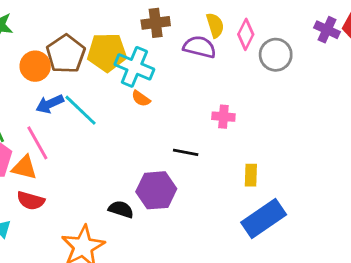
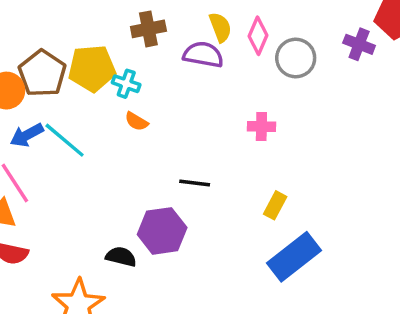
purple cross: (327, 30) -> (359, 44), moved
cyan cross: (134, 67) -> (126, 84), size x0.6
pink cross: (223, 117) -> (261, 127), moved
yellow rectangle: (251, 175) -> (275, 205), turned 30

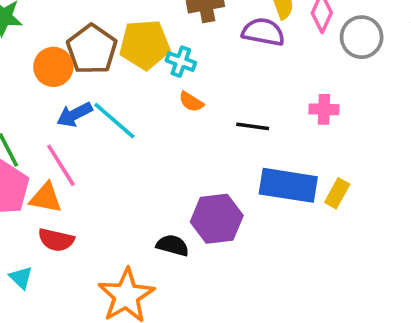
black line: (195, 183) -> (253, 126), moved
blue rectangle: (294, 257) -> (288, 185), moved, turned 46

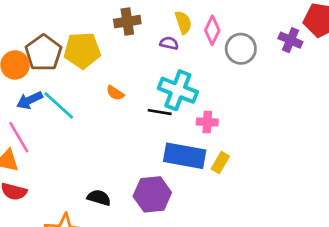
purple semicircle: (263, 32) -> (169, 43), size x0.6
cyan cross: (181, 62) -> (178, 90), moved, size x1.8
pink cross: (324, 109) -> (207, 122), moved
purple hexagon: (217, 219) -> (152, 194), moved

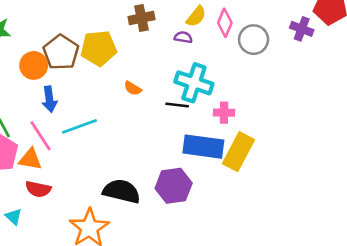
yellow semicircle: (183, 22) -> (196, 16), turned 60
blue arrow: (30, 100) -> (49, 99), turned -70
cyan line: (59, 105) -> (80, 126), moved, turned -60
yellow rectangle: (220, 162) -> (239, 152), size x1.8
black semicircle: (99, 198) -> (122, 191), size x1.6

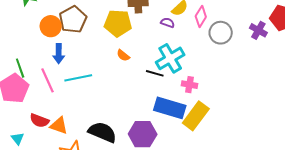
yellow pentagon: (99, 48) -> (118, 23), moved
cyan cross: (194, 83) -> (170, 58), turned 32
orange triangle: (30, 159) -> (59, 126), moved

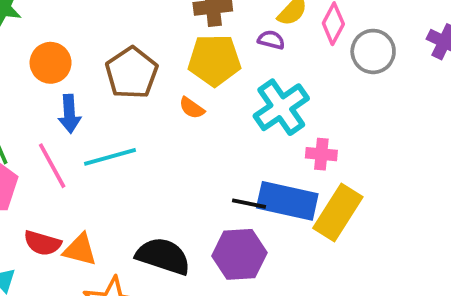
brown pentagon: (73, 19) -> (132, 73), moved
yellow pentagon: (118, 23) -> (214, 60), moved
black line: (155, 73) -> (249, 204), moved

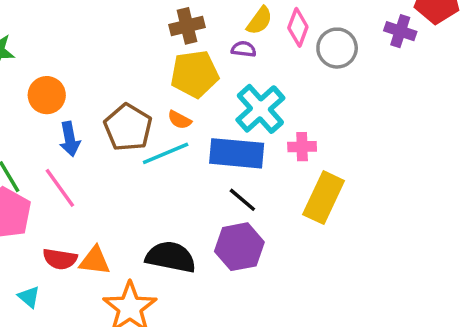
brown pentagon: (132, 73) -> (128, 128), moved
cyan line: (110, 157) -> (166, 153), moved
blue rectangle: (287, 201) -> (237, 153), moved
black line: (249, 204) -> (242, 200), turned 36

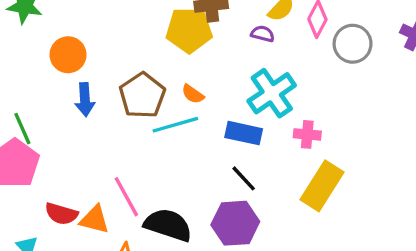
yellow pentagon: (195, 74) -> (189, 30), moved
blue rectangle: (237, 153) -> (244, 133), size x0.7
pink line: (60, 188) -> (126, 197), moved

